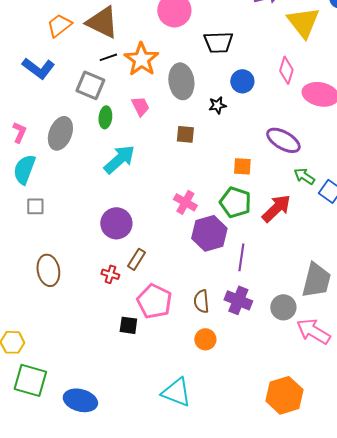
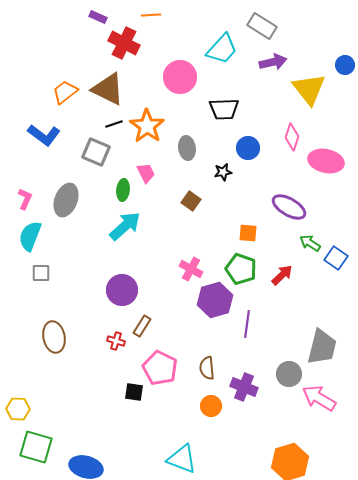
gray ellipse: (181, 81) -> (187, 148), size x0.7
green ellipse: (105, 117) -> (123, 190), moved
brown square: (185, 134) -> (191, 201), turned 30
red arrow: (276, 208) -> (282, 275), size x0.7
purple cross: (238, 300) -> (244, 387), moved

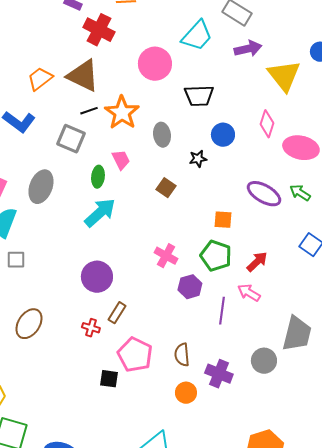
green arrow: (310, 243) -> (300, 193), moved
purple hexagon: (215, 300) -> (190, 287), size x0.7
brown ellipse: (54, 337) -> (29, 324), turned 44
pink arrow: (319, 398) -> (249, 293), moved, size x0.7

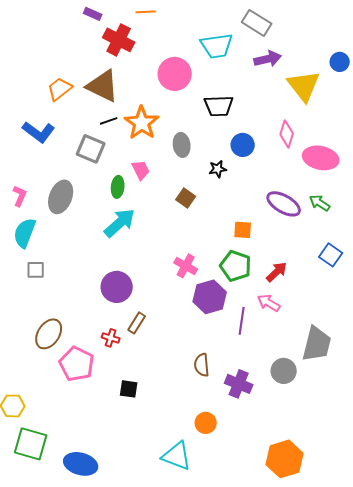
cyan trapezoid: (197, 36) -> (217, 46), turned 40
purple hexagon: (190, 287) -> (210, 297), size x1.4
pink pentagon: (135, 355) -> (77, 364), moved
orange circle: (186, 393) -> (206, 423), moved

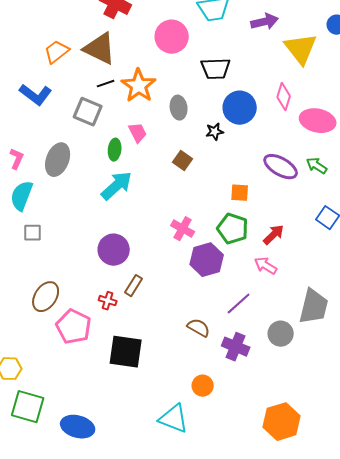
blue circle: (243, 145) -> (240, 108), size x1.4
purple line: (242, 321) -> (239, 304), moved, turned 40
brown semicircle: (202, 365) -> (199, 328), turned 125
black square: (129, 389) -> (126, 352), size x1.8

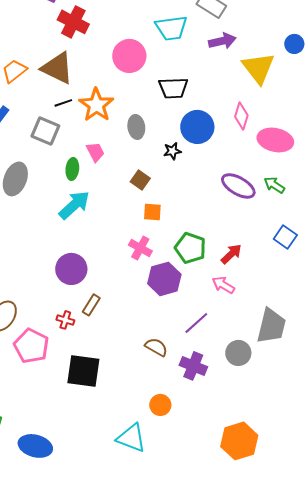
orange square: (240, 193) -> (152, 212), moved

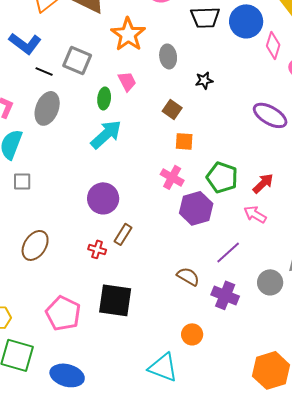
black line: (63, 103) -> (44, 71), moved, turned 42
blue circle: (197, 127) -> (246, 21), moved
pink pentagon: (31, 346) -> (63, 313), moved

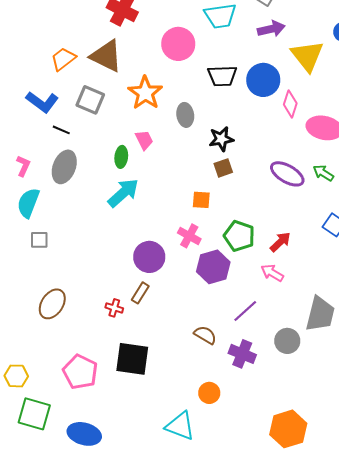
gray square: (77, 60) -> (90, 100), moved
black star: (204, 80) -> (221, 139), size x1.4
brown square: (172, 109) -> (223, 168), moved, turned 36
purple circle: (103, 198) -> (149, 257), moved

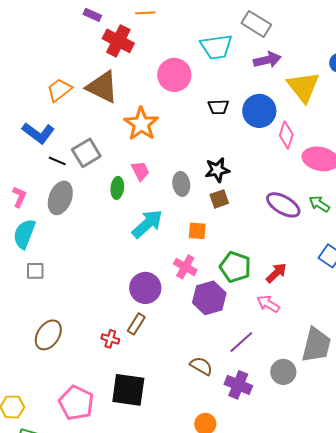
black trapezoid: (222, 76) -> (218, 107), size x0.7
gray square: (90, 100) -> (86, 153), moved, turned 36
gray ellipse: (185, 115) -> (181, 184), moved
cyan arrow: (123, 193) -> (147, 224), moved

